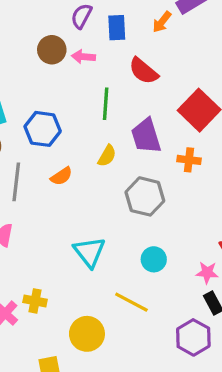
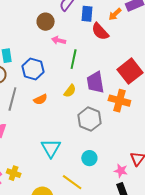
pink arrow: (83, 57) -> (59, 40), moved
red semicircle: (143, 71) -> (100, 31), moved
orange cross: (189, 160) -> (119, 101), size x1.5

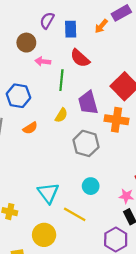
red semicircle: (100, 31) -> (80, 58), moved
cyan triangle: (51, 148) -> (48, 193), moved

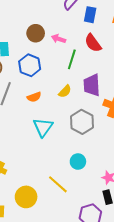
brown circle: (26, 43) -> (36, 33), moved
cyan triangle: (48, 193) -> (43, 127), moved

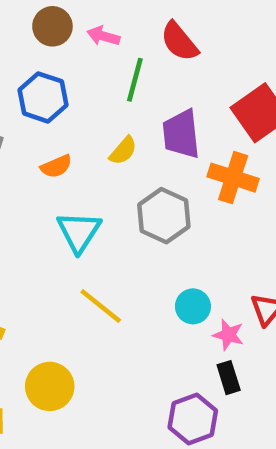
cyan circle: (78, 162) -> (193, 306), moved
yellow line: (58, 184) -> (101, 306), moved

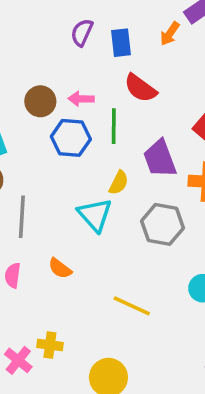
blue hexagon: (43, 97) -> (71, 138), moved
orange semicircle: (56, 166) -> (60, 268), moved, turned 75
cyan triangle: (79, 232) -> (95, 215), moved

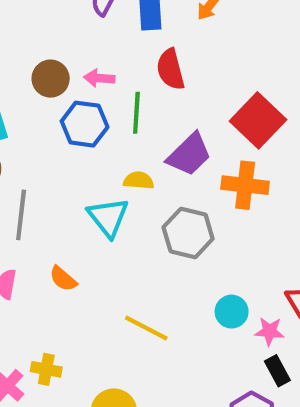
red semicircle: (140, 88) -> (171, 69), turned 36
purple trapezoid: (160, 159) -> (189, 154), turned -117
yellow semicircle: (119, 183) -> (139, 180), turned -115

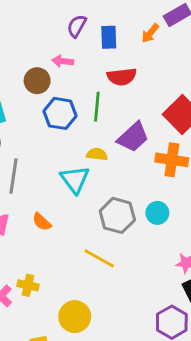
red semicircle: (171, 69) -> (122, 77), turned -84
pink arrow: (99, 78) -> (63, 61), moved
gray hexagon: (188, 233) -> (117, 215), moved
cyan circle: (232, 312) -> (157, 213), moved

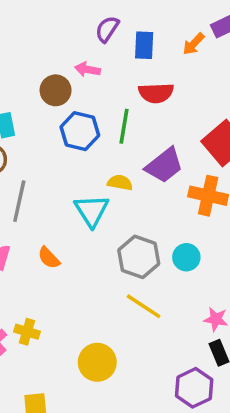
yellow line: (99, 258) -> (144, 306), moved
yellow circle: (75, 317) -> (97, 362), moved

